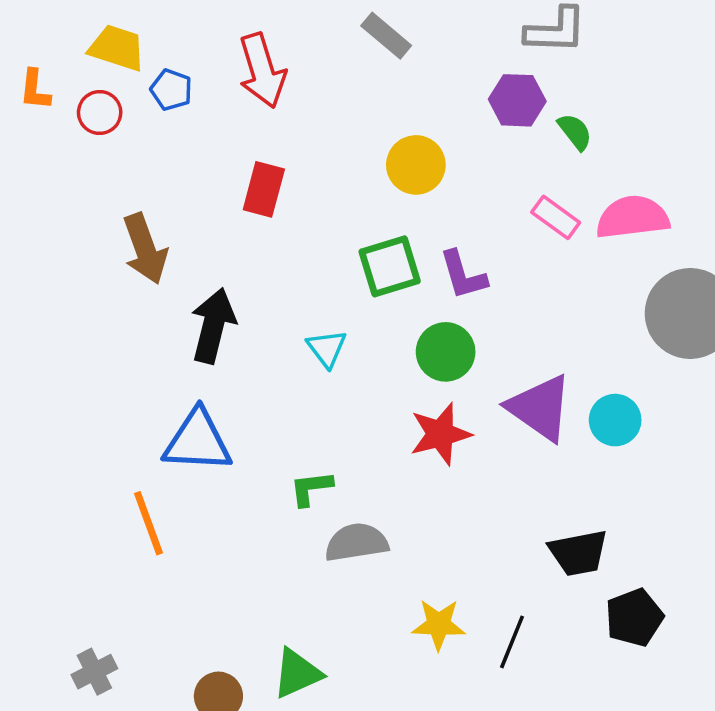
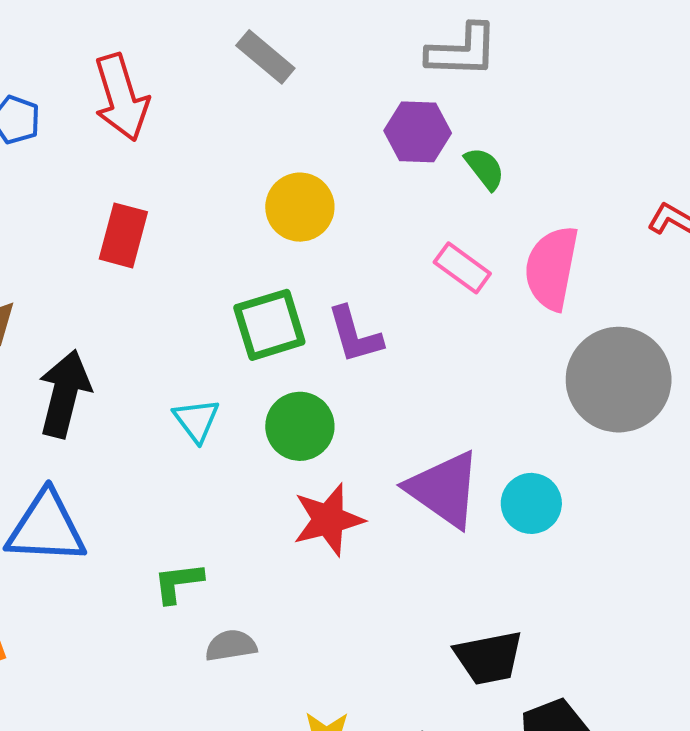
pink semicircle: (633, 217) -> (552, 268), turned -72
green circle: (446, 352) -> (300, 426), moved
gray semicircle: (356, 542) -> (231, 646), size x0.7

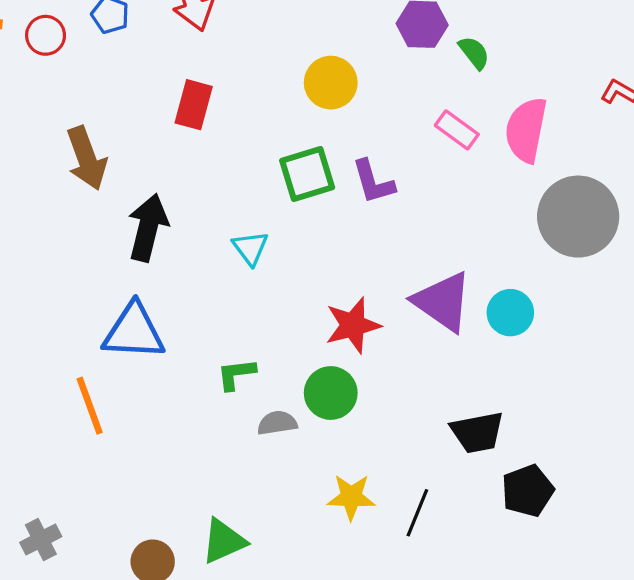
green circle: (300, 426) -> (331, 393), moved

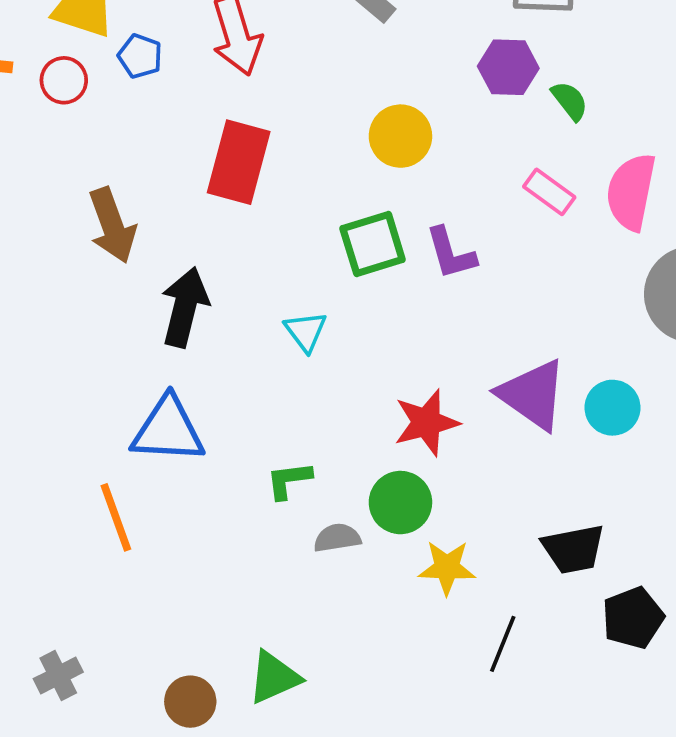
red rectangle: (194, 105) -> (239, 162), size x1.4
yellow star: (351, 497) -> (447, 568), moved

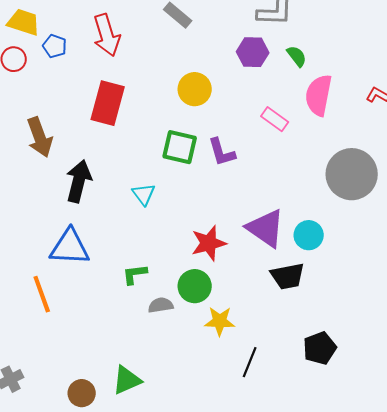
green semicircle: (570, 101) -> (297, 56), moved
pink semicircle: (631, 192) -> (319, 95), moved
green square: (373, 244) -> (180, 147), turned 30
black trapezoid: (573, 549) -> (288, 276), moved

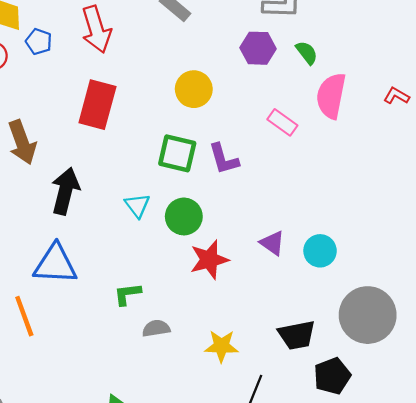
gray circle: (352, 174) -> (368, 315), moved
purple triangle: (266, 228) -> (272, 243), size x0.6
black trapezoid: (288, 276) -> (297, 335), moved
green circle: (195, 286) -> (184, 216), moved

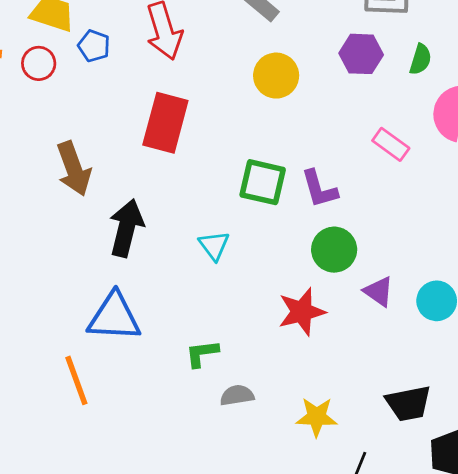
green semicircle: (307, 53) -> (420, 59), turned 55
yellow circle: (194, 89) -> (276, 76), moved
green circle: (184, 216) -> (334, 250), moved

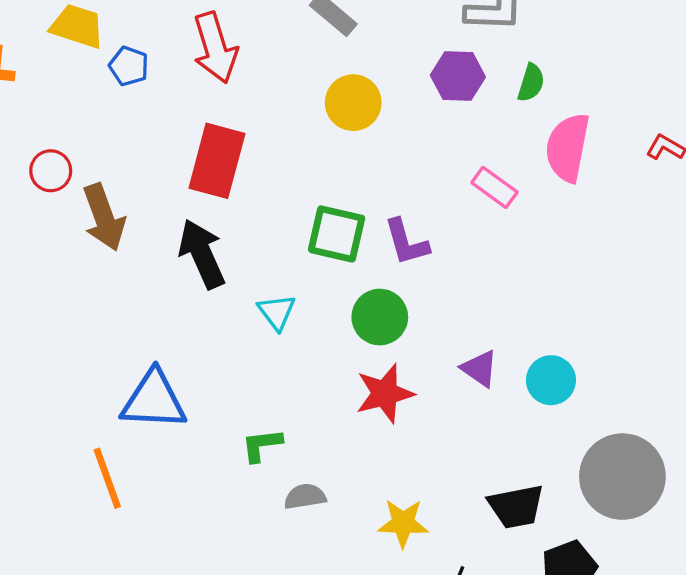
red circle: (39, 63) -> (51, 171), moved
black arrow: (126, 228) -> (202, 254), moved, turned -38
green circle: (334, 250) -> (380, 317), moved

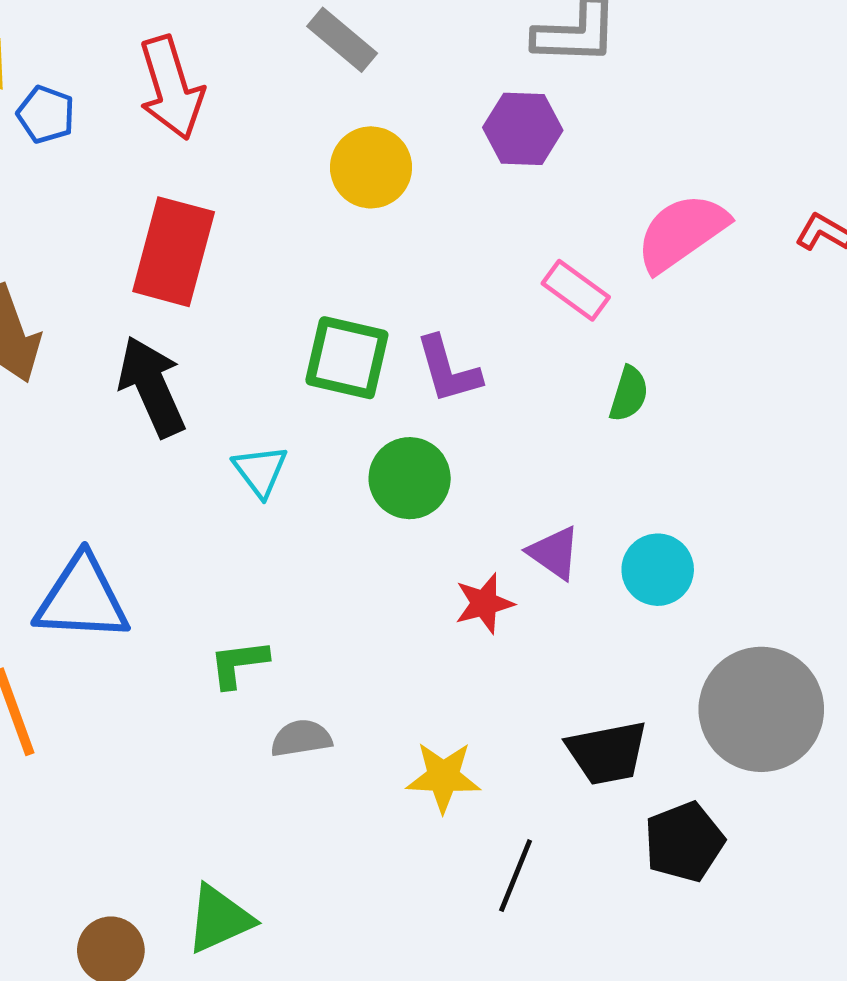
green semicircle: (531, 83) -> (629, 394), moved
pink semicircle: (568, 147) -> (682, 232), turned 44
red star: (385, 393) -> (484, 603), moved, size x0.7

